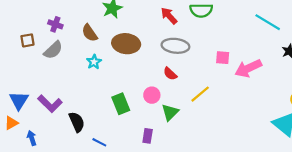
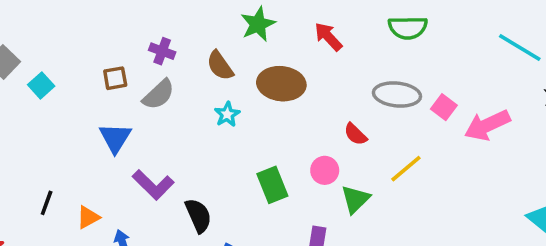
red arrow: (169, 16) -> (328, 37), moved
gray ellipse: (175, 46) -> (397, 94), moved
pink square: (223, 58) -> (444, 107), turned 32
blue triangle: (19, 100) -> (115, 138), moved

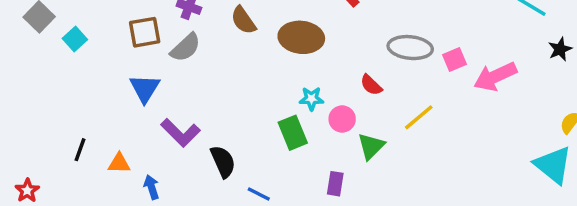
brown square: (115, 78) -> (145, 32), size x1.4
pink square: (444, 107) -> (454, 59), turned 30
cyan star: (227, 114) -> (311, 99), moved, turned 30
orange triangle: (88, 217) -> (119, 163), turned 30

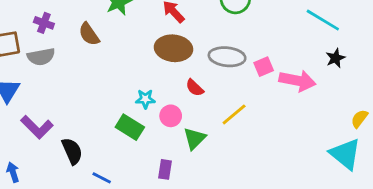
brown ellipse: (301, 37) -> (174, 48), moved
gray semicircle: (186, 48) -> (41, 57), turned 32
black star: (560, 49) -> (335, 58), moved
pink arrow: (495, 76) -> (297, 81), turned -144
green rectangle: (293, 133) -> (130, 127), turned -36

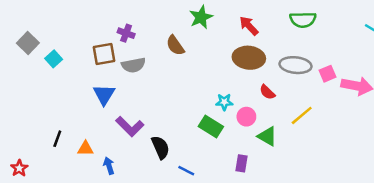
purple cross: (44, 23) -> (126, 33), moved
green triangle: (195, 138) -> (267, 136), turned -45

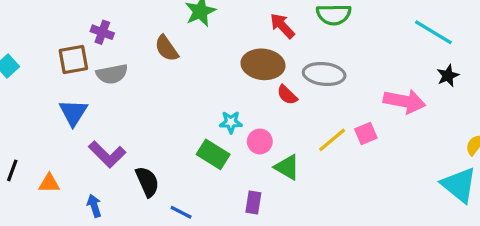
red arrow: (249, 26) -> (282, 26), moved
pink square: (327, 74) -> (366, 133), moved
red semicircle: (267, 92) -> (287, 95), moved
blue arrow: (109, 166) -> (94, 206), moved

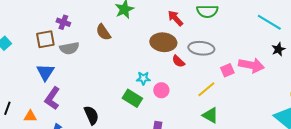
pink square: (366, 133) -> (227, 70), moved
purple L-shape: (107, 154) -> (52, 98), moved, turned 80
green triangle: (287, 167) -> (210, 115), moved

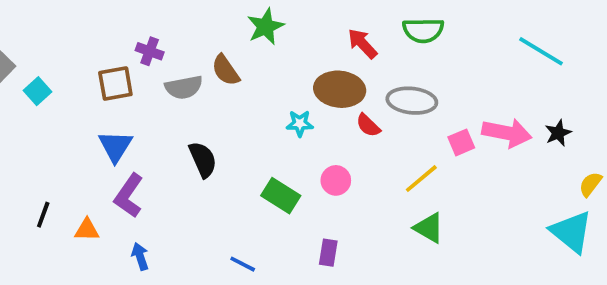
gray semicircle: (69, 48) -> (184, 87), moved
black star: (278, 49) -> (558, 133), moved
cyan star: (143, 78) -> (300, 123), moved
black semicircle: (91, 115) -> (203, 160), moved

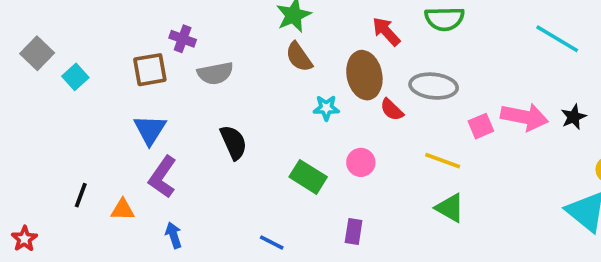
brown semicircle: (226, 70) -> (299, 57), moved
brown ellipse: (340, 89) -> (364, 75), turned 72
yellow line: (421, 179) -> (443, 161), turned 60

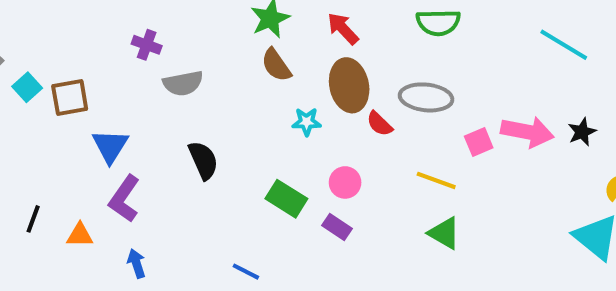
red arrow: (386, 31) -> (343, 29), moved
brown square: (150, 70) -> (70, 97), moved
purple rectangle: (354, 232) -> (337, 227), moved, turned -65

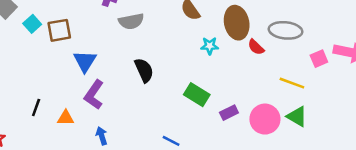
pink circle: (345, 182) -> (265, 119), moved, size x1.5
purple rectangle: (337, 227) -> (229, 113), turned -60

